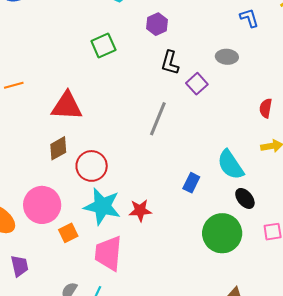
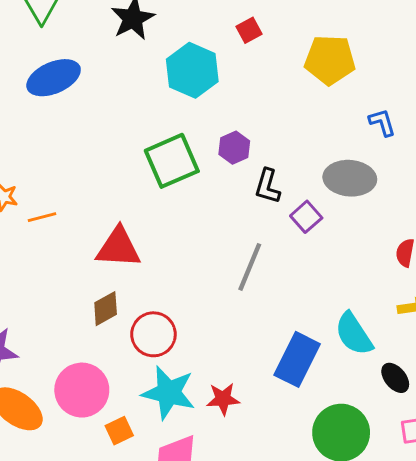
purple hexagon: (157, 24) -> (234, 148), moved
green square: (103, 46) -> (172, 161), size x1.5
gray ellipse: (227, 57) -> (350, 178), size x1.6
blue rectangle: (191, 183) -> (297, 359), size x1.8
black ellipse: (245, 198) -> (395, 378), moved

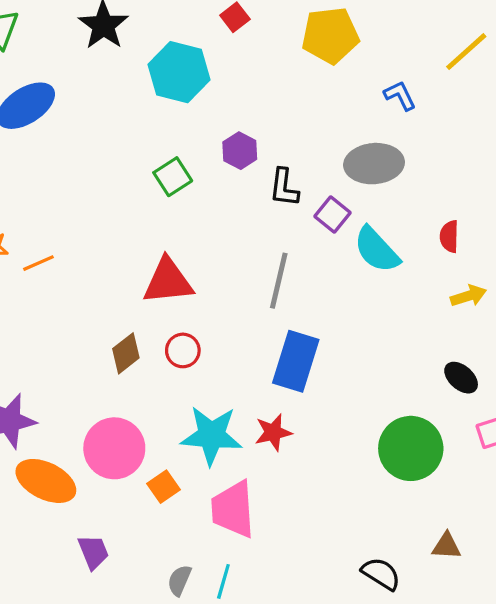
green square: (172, 161) -> (173, 177), size x0.6
red triangle: (118, 248) -> (168, 281), moved
red circle: (153, 334) -> (183, 350), moved, size x0.7
cyan semicircle: (354, 334) -> (377, 250), moved
blue rectangle: (297, 359) -> (296, 361), moved

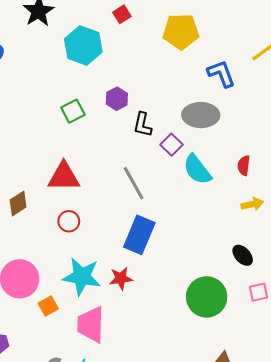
blue L-shape: (400, 96) -> (221, 74), size x1.4
gray line: (279, 281) -> (134, 183), turned -48
brown diamond: (126, 353) -> (18, 203), moved

